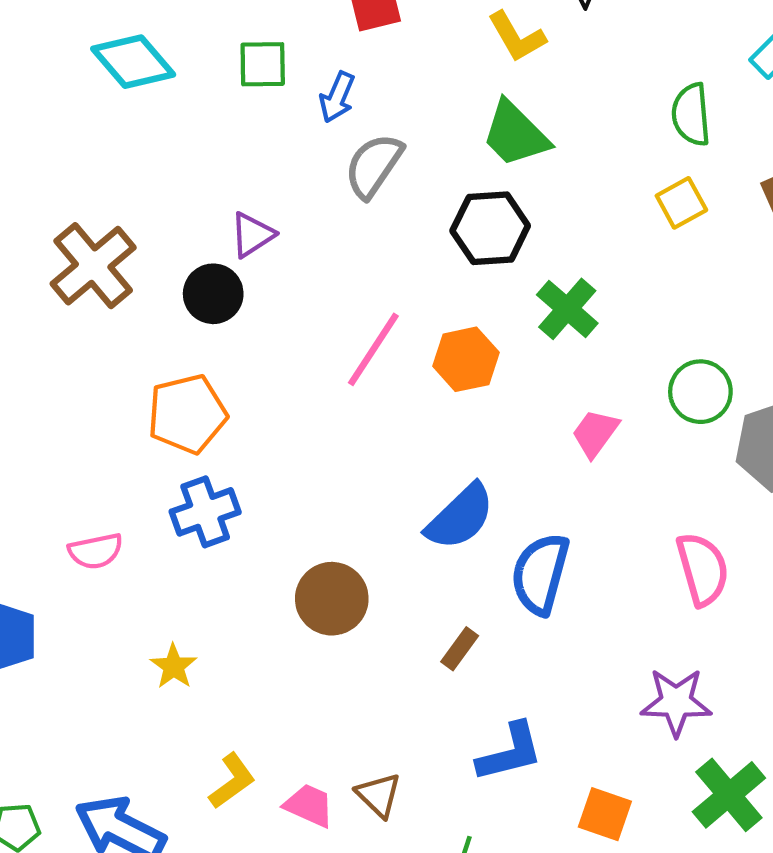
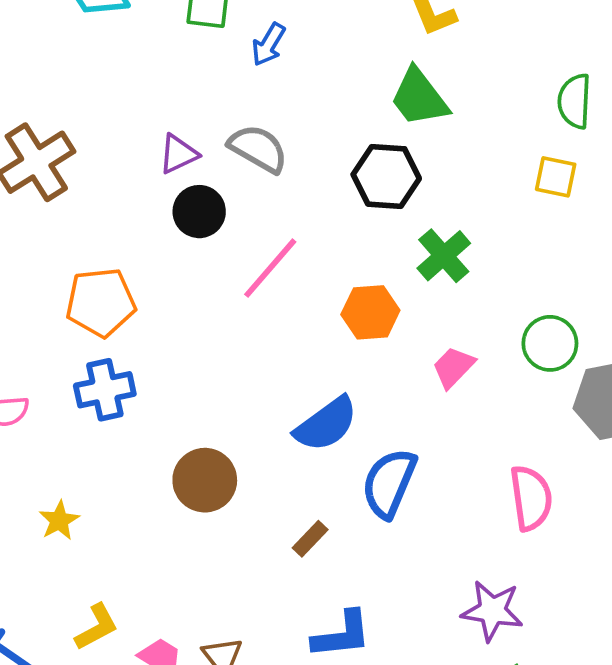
gray semicircle: (374, 166) -> (258, 149), moved, turned 78
yellow square: (681, 203) -> (556, 177), turned 33
black circle: (213, 294) -> (199, 212), moved
orange hexagon: (466, 359) -> (370, 312), moved

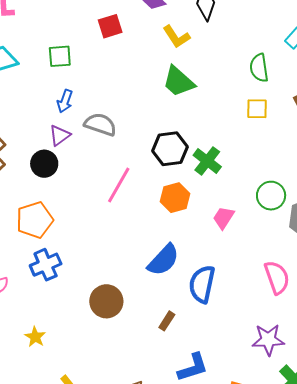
blue arrow: (268, 44) -> (65, 101), moved
black hexagon: (386, 176) -> (170, 149), moved
black circle: (199, 212) -> (44, 164), moved

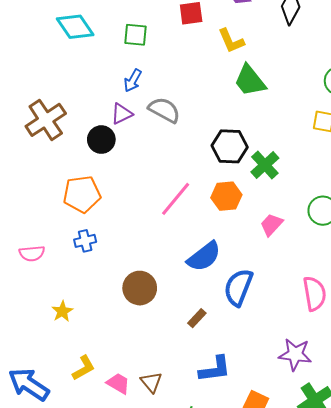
yellow L-shape: (176, 37) -> (231, 41), moved
pink line: (119, 185) -> (176, 199), moved
blue cross: (46, 265) -> (85, 241), size x0.7

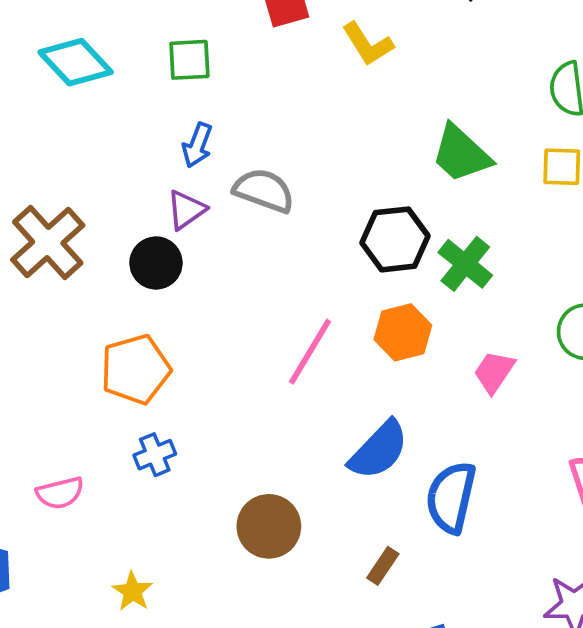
green trapezoid: (250, 81) -> (461, 154), moved

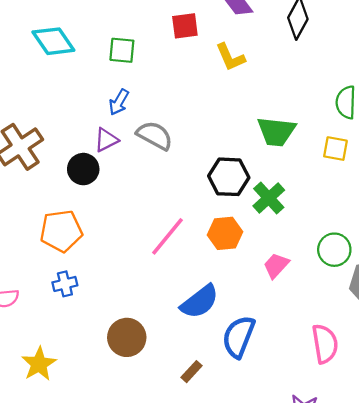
green trapezoid: (461, 154) -> (276, 132), turned -45
yellow star: (132, 591) -> (39, 364), size x1.4

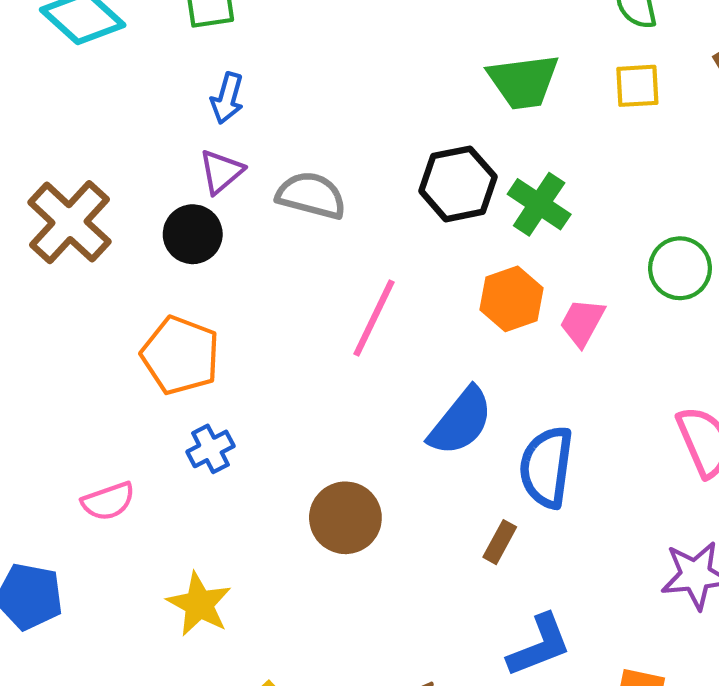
gray semicircle: (155, 135) -> (311, 195), moved
orange pentagon: (61, 231) -> (180, 355), turned -30
orange hexagon: (225, 233) -> (511, 299), moved
brown rectangle: (192, 372) -> (500, 542), moved

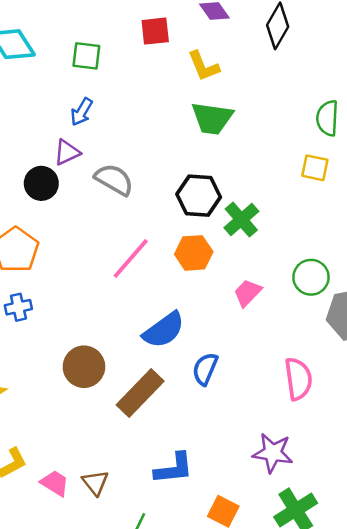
green trapezoid: (523, 81) -> (212, 118), moved
orange hexagon: (511, 299) -> (194, 253), moved
blue semicircle: (546, 467) -> (205, 369), size x0.7
brown rectangle: (500, 542) -> (140, 393), moved, size x2.0

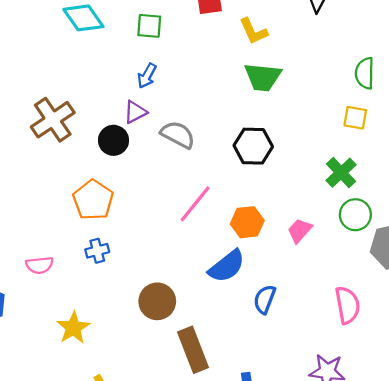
green cross: (241, 220) -> (341, 173), moved
orange hexagon: (194, 253) -> (247, 222), moved
brown rectangle: (140, 393) -> (193, 350), moved, turned -63

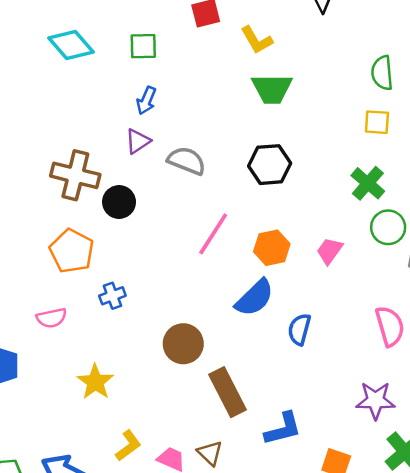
brown cross: (53, 120) -> (75, 175), moved, turned -36
black circle: (113, 140) -> (119, 202), moved
orange pentagon: (93, 200) -> (72, 251), moved

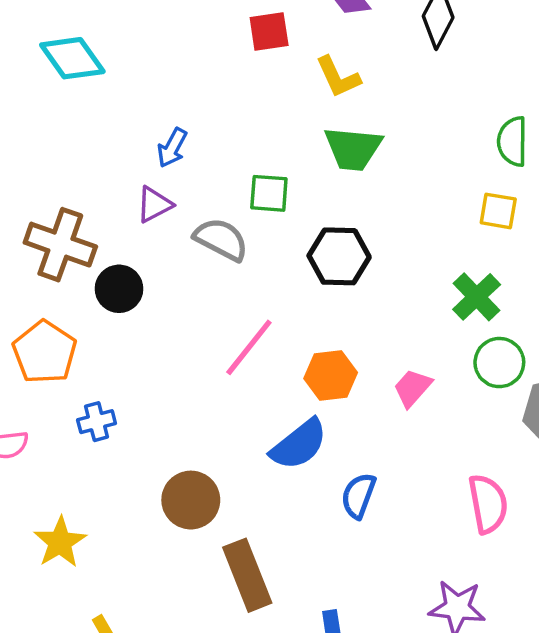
green square: (143, 46) -> (269, 193), moved

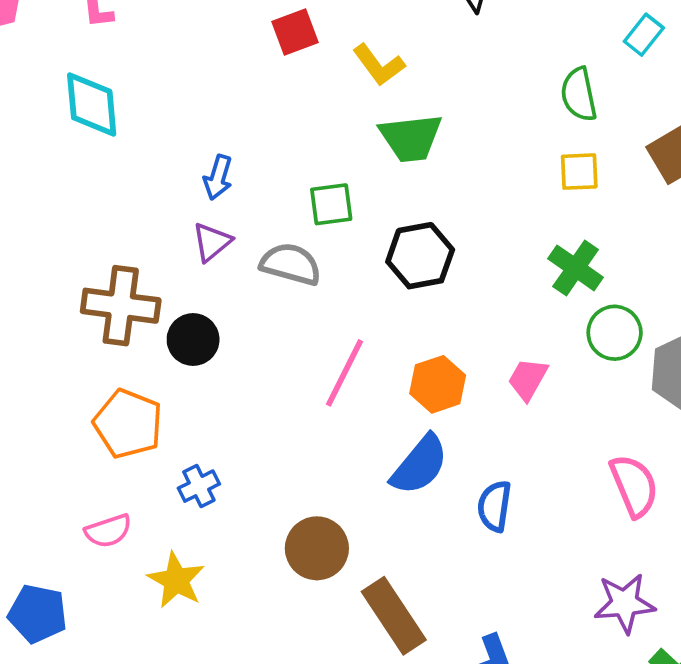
cyan diamond: (72, 58) -> (92, 104), turned 42
yellow star: (60, 542) -> (176, 580), moved

